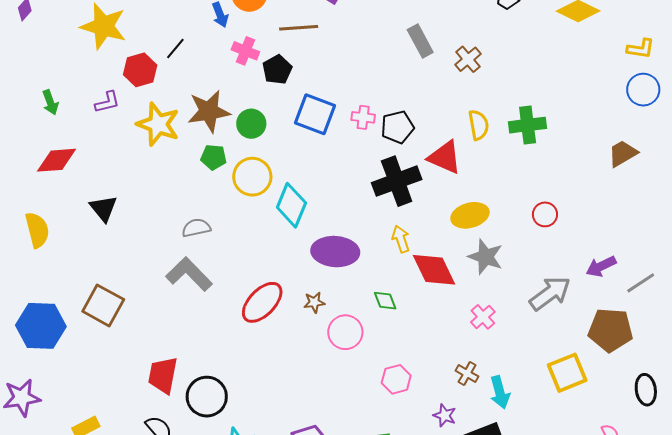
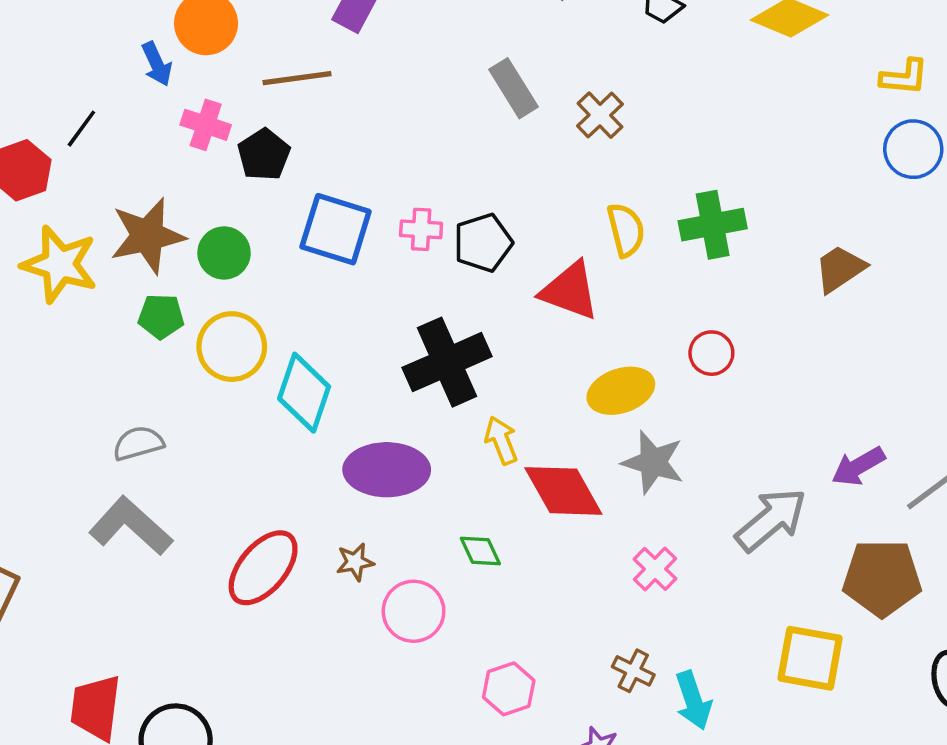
brown trapezoid: (623, 153) -> (840, 269), moved
black cross: (397, 181) -> (447, 362), moved
red circle: (545, 214) -> (711, 353), moved
yellow square: (567, 373) -> (810, 658), turned 36

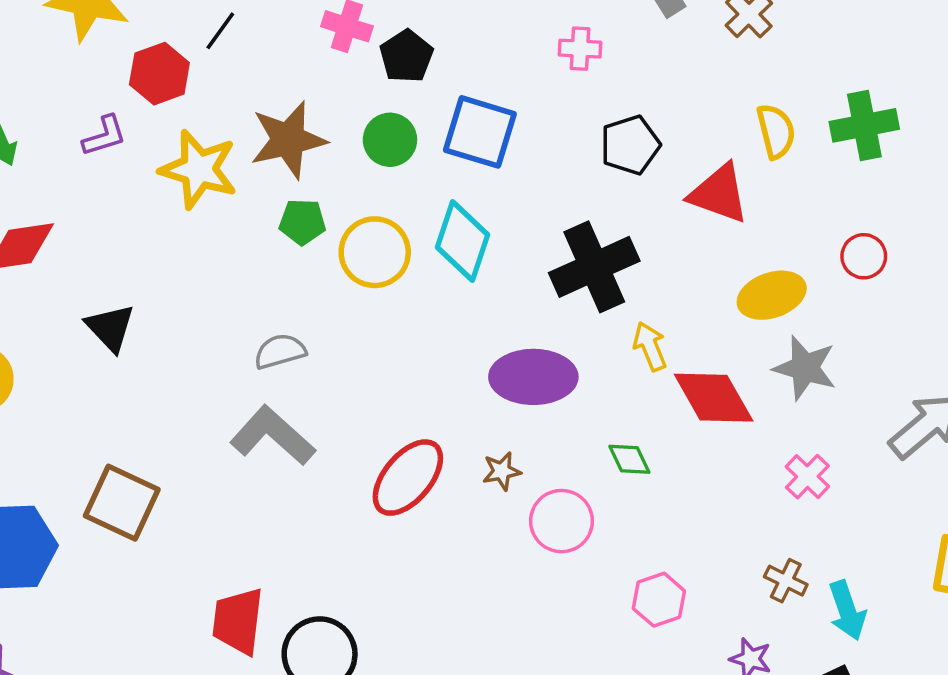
pink cross: (421, 229) -> (580, 49), moved
green circle: (224, 253) -> (390, 140), moved
cyan diamond: (304, 393) -> (463, 241), moved

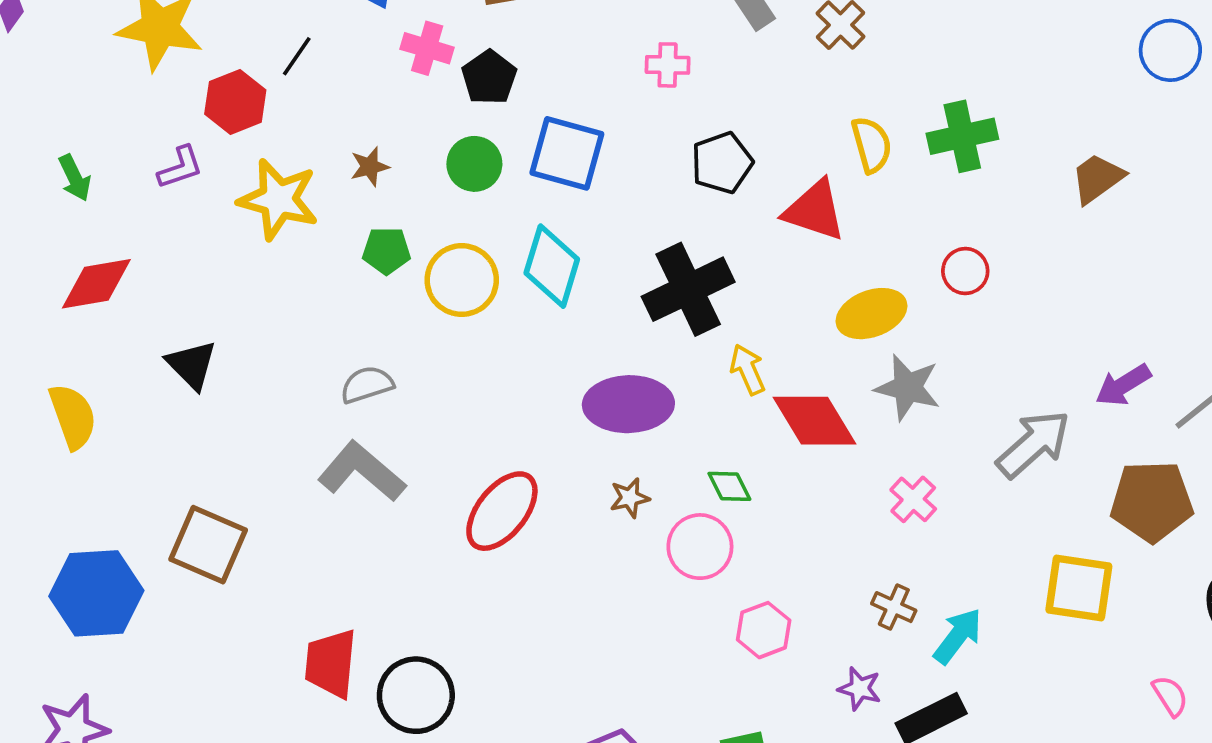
brown star: (288, 140) -> (370, 167), size x0.5
brown star: (502, 471) -> (630, 498), moved
pink circle: (561, 521) -> (700, 547), moved
cyan arrow: (847, 610) -> (958, 636), turned -122

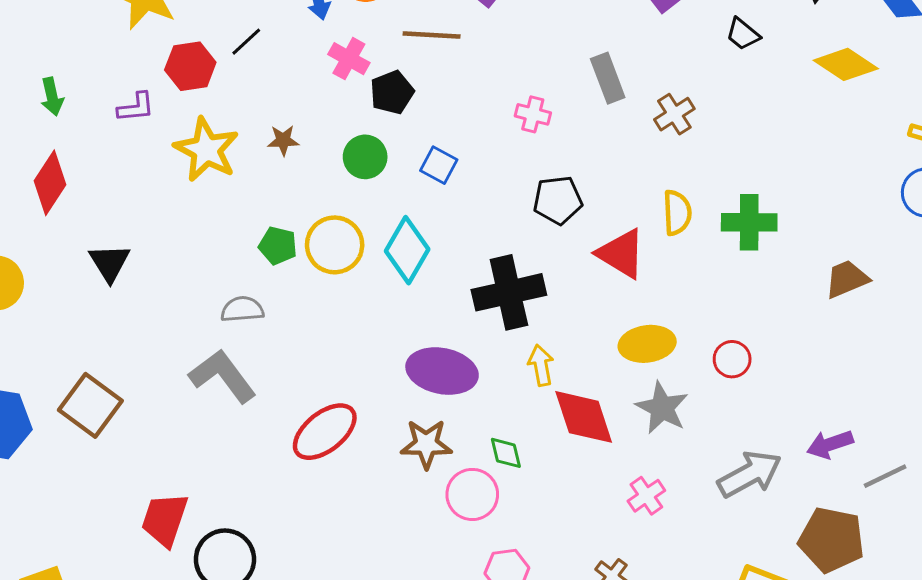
blue square: (567, 153) -> (439, 165), size x0.6
green pentagon: (387, 251) -> (278, 246), moved
red circle: (965, 271) -> (732, 359), moved
red diamond: (96, 284) -> (50, 183), turned -60
brown star: (630, 498) -> (426, 444), size x1.6

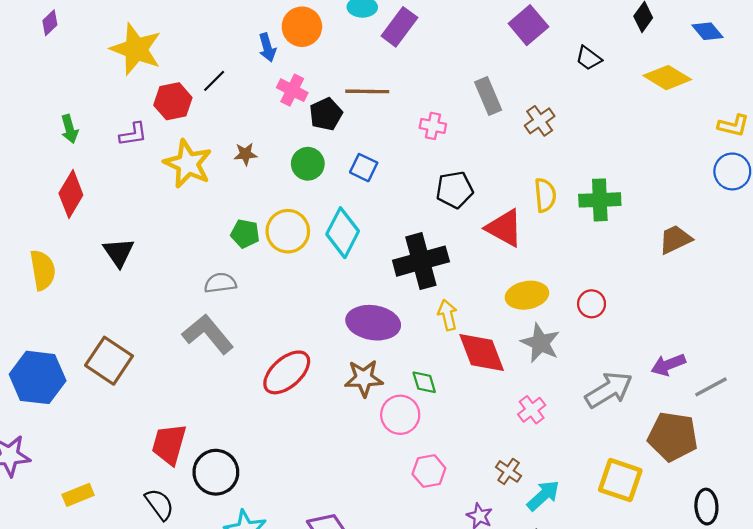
brown line: (432, 35) -> (367, 91), moved

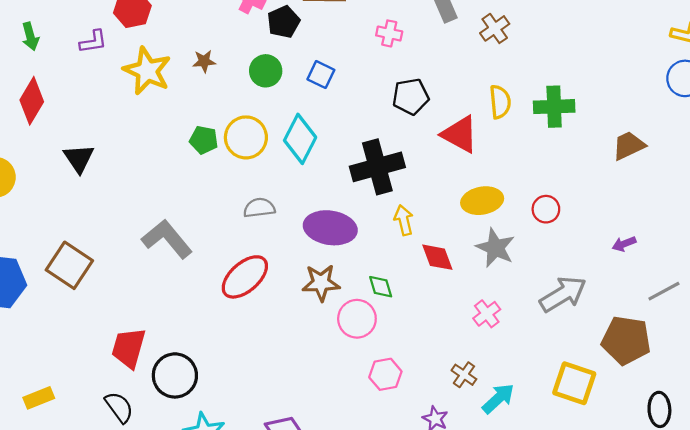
gray semicircle: (220, 283) -> (259, 208), moved
red diamond: (482, 352) -> (437, 257), size x0.7
purple arrow: (668, 365) -> (624, 244), moved, size x0.7

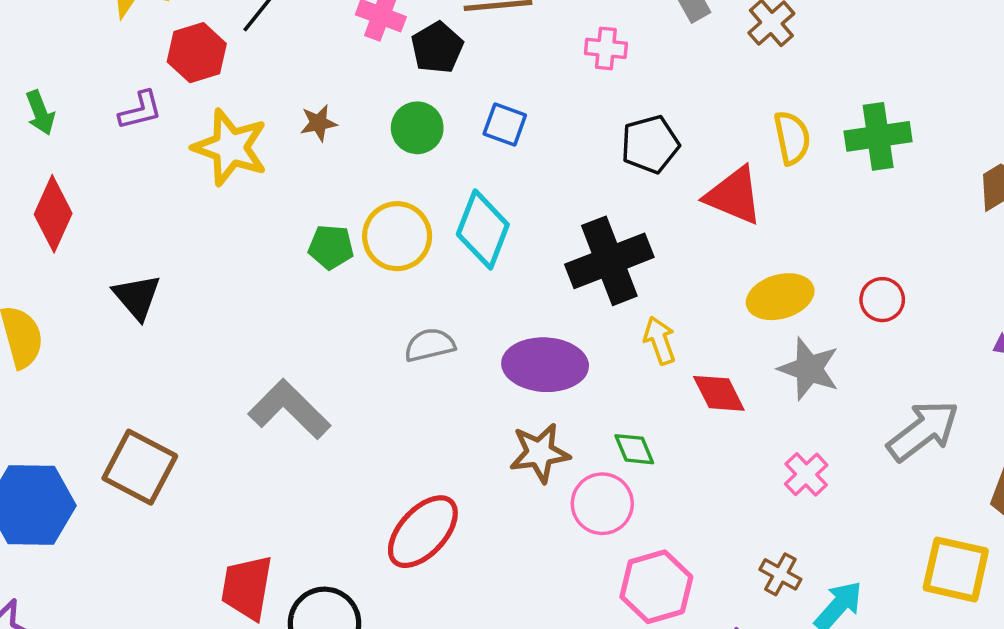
red ellipse: (245, 277) -> (423, 532), moved
pink hexagon: (385, 374) -> (656, 587), size x1.4

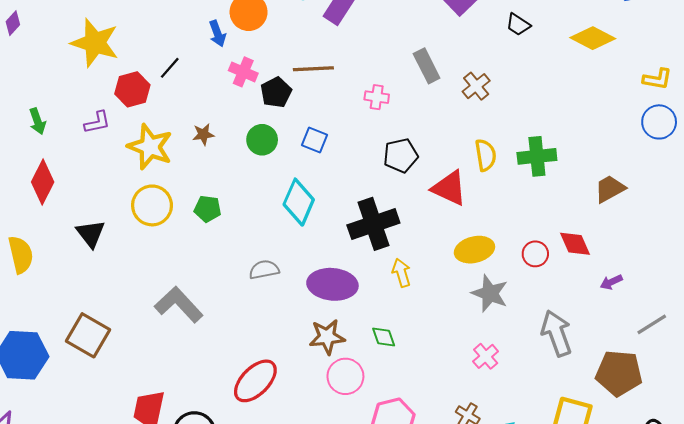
yellow circle: (397, 236) -> (152, 205), moved
red diamond: (719, 393) -> (575, 244), moved
gray arrow: (923, 431) -> (556, 333), turned -75
pink circle: (602, 504) -> (345, 376), moved

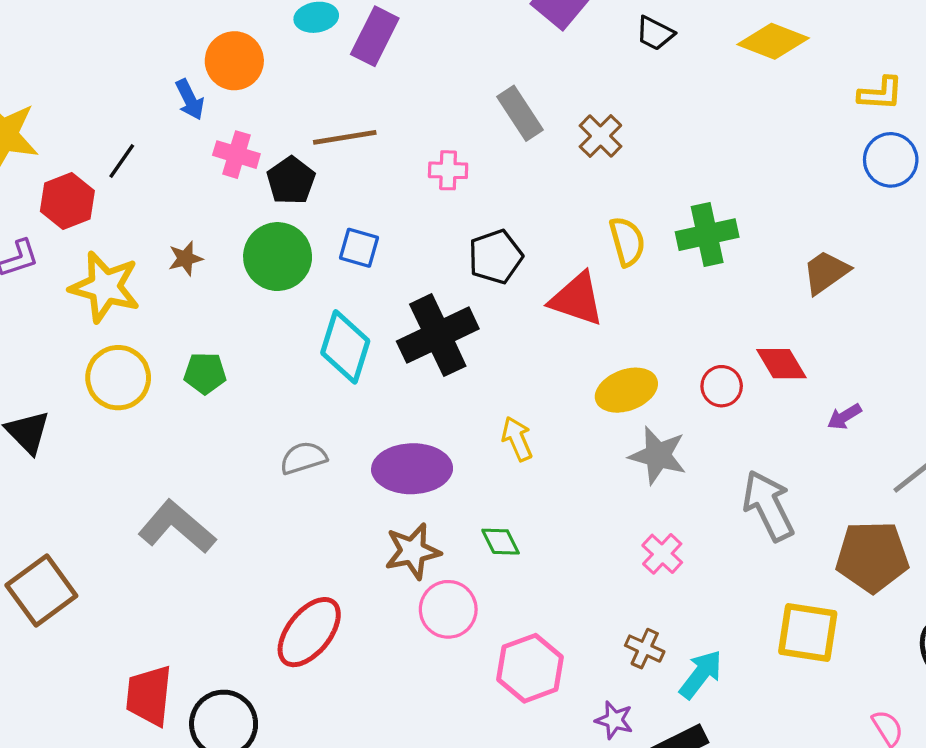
green circle: (262, 140) -> (278, 257), size x1.4
black cross: (373, 224) -> (438, 335), moved
brown square: (88, 335) -> (41, 590), turned 30

